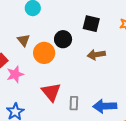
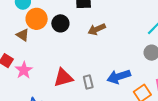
orange circle: (44, 53) -> (37, 19), moved
red triangle: (51, 92) -> (63, 78), turned -50

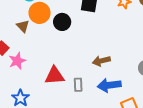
brown arrow: (97, 29) -> (101, 61), moved

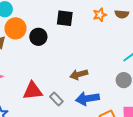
gray rectangle: (78, 85) -> (56, 99), turned -40

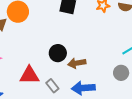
black circle: (38, 37) -> (58, 53), moved

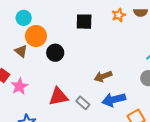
black circle: (58, 53) -> (55, 53), moved

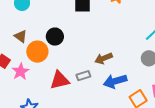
orange circle: (36, 36) -> (37, 52), moved
gray rectangle: (83, 103) -> (83, 76), moved, turned -56

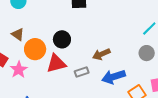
black circle: (55, 37) -> (62, 39), moved
red triangle: (60, 80) -> (56, 63), moved

